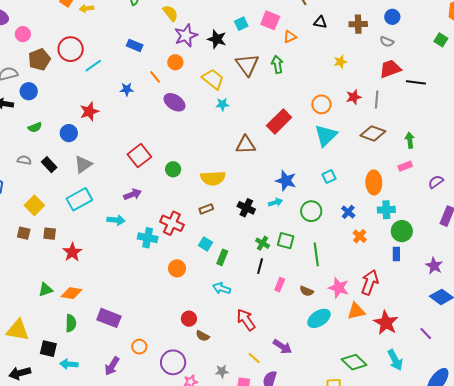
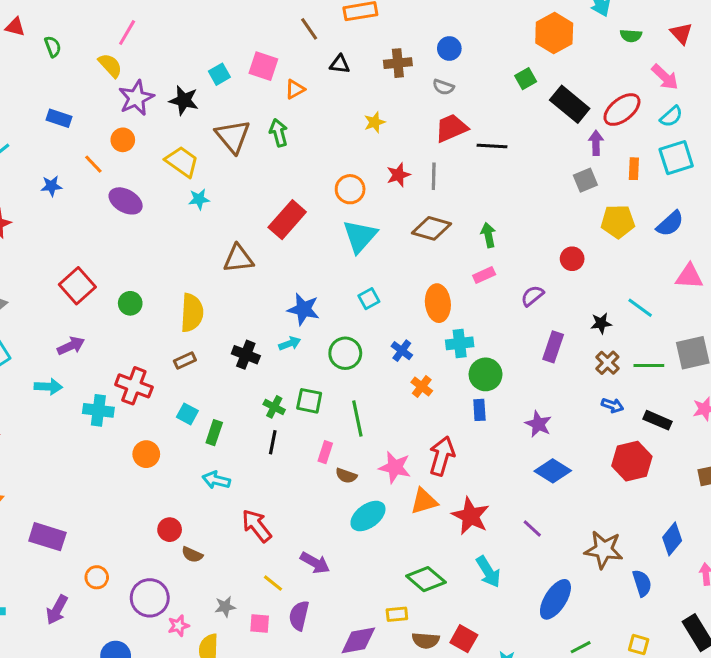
green square: (441, 40) -> (526, 79), turned 32
yellow semicircle: (213, 178) -> (192, 313), turned -80
pink rectangle: (280, 285) -> (325, 452), moved

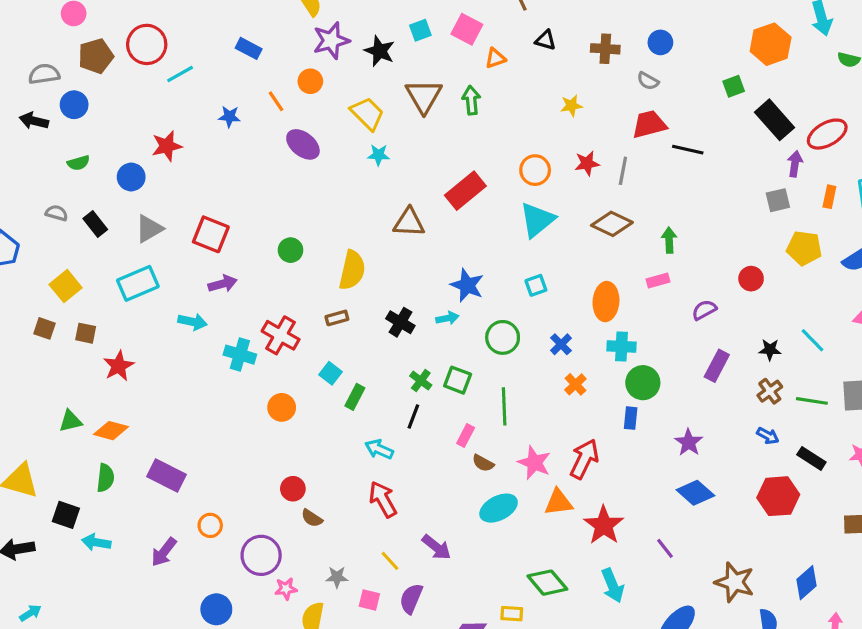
red square: (77, 286) -> (211, 234), moved, turned -36
cyan arrow: (216, 480) -> (379, 449), moved

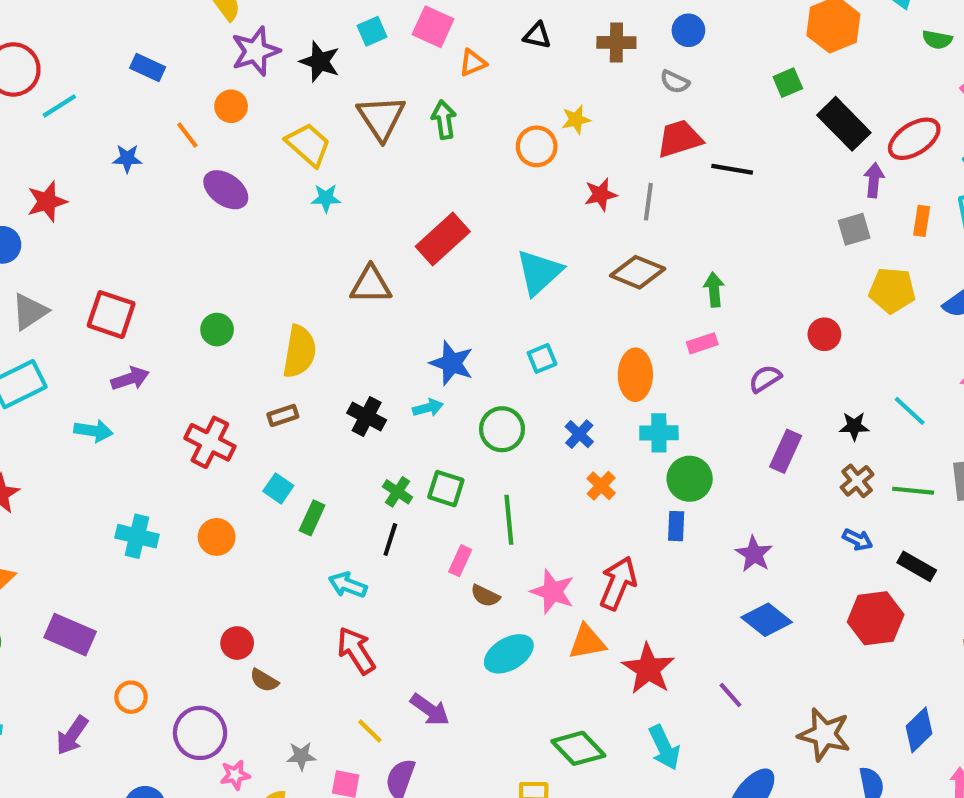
orange circle: (535, 170) -> (537, 146), moved
cyan cross: (240, 355) -> (137, 536), moved

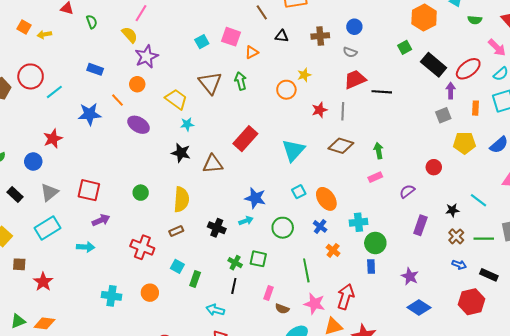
black star: (320, 62) -> (181, 153), moved
blue star: (127, 158) -> (90, 114), size x1.6
orange ellipse: (635, 375) -> (326, 199), moved, turned -30
green line: (509, 520) -> (306, 270), moved

